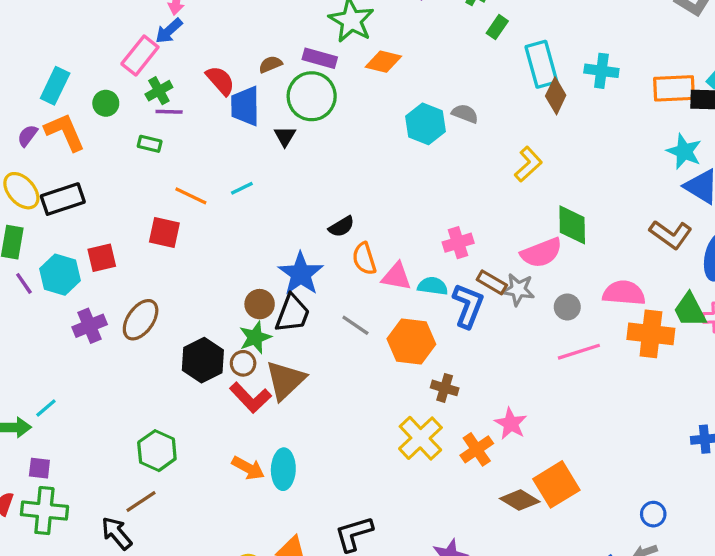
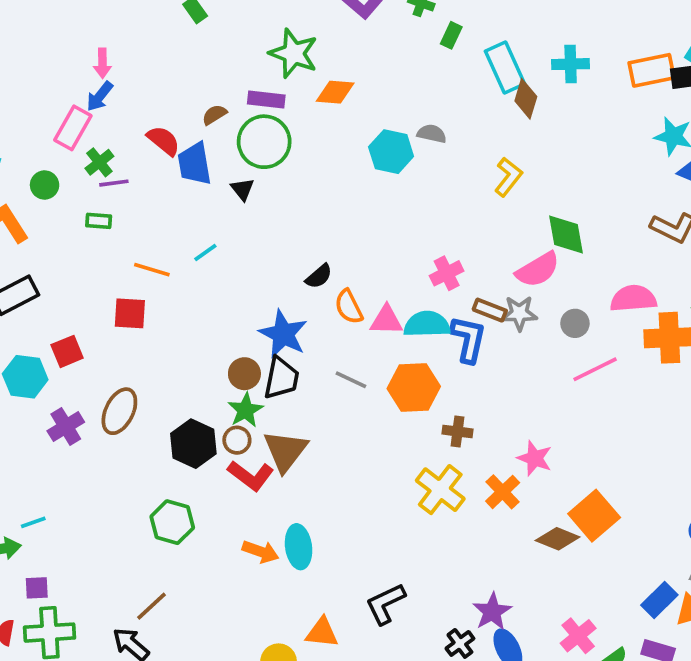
cyan semicircle: (433, 286) -> (427, 324), size x1.4
cyan line: (46, 408) -> (33, 522), turned 30
green hexagon: (157, 451) -> (172, 522), moved

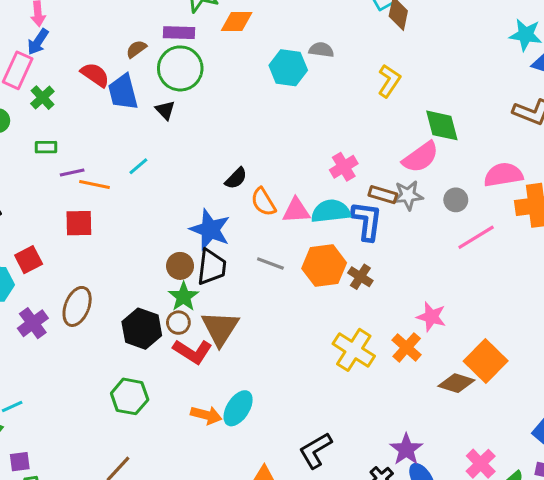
purple line: (114, 183) -> (72, 173), moved
brown cross: (458, 432) -> (360, 277), moved, turned 30
cyan ellipse: (299, 547) -> (238, 408), turned 45

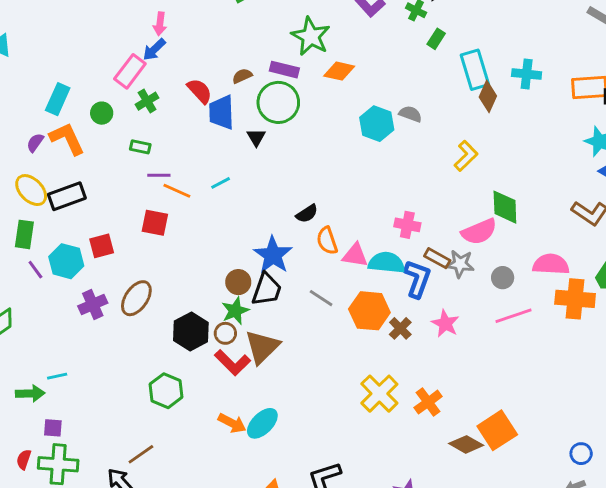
pink cross: (344, 167) -> (407, 225), turned 30
pink star: (431, 317) -> (445, 324), moved

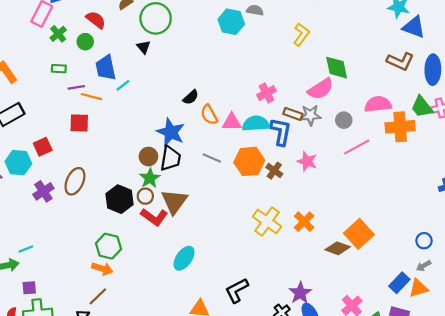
blue trapezoid: (221, 112) -> (106, 68), moved
green circle: (102, 113) -> (85, 42), moved
pink cross: (407, 225) -> (267, 93), turned -30
orange arrow: (232, 423) -> (102, 269), moved

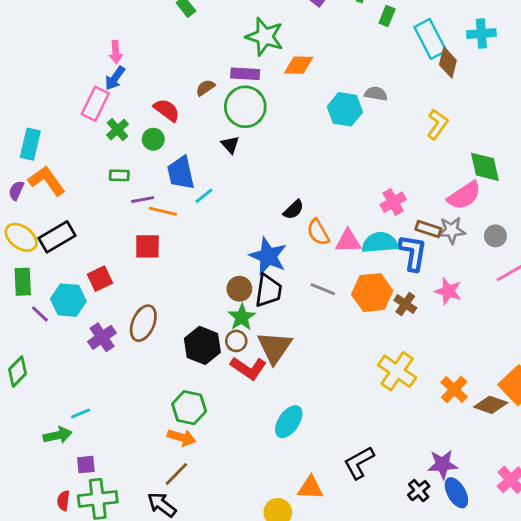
orange cross: (304, 222) -> (454, 390), moved
purple star: (300, 293) -> (443, 464), turned 30

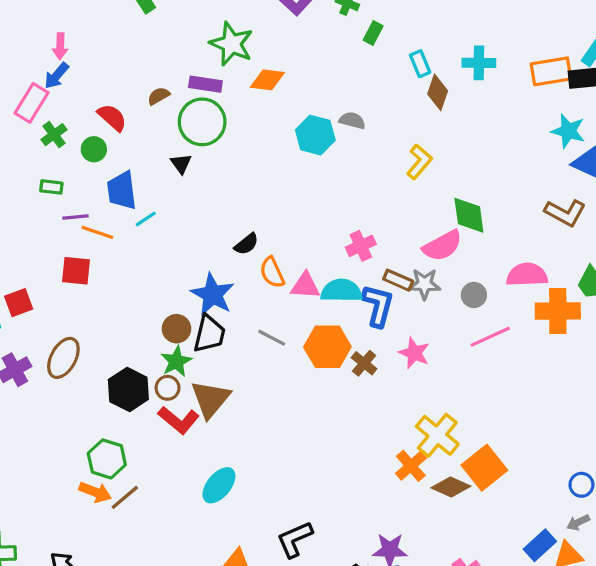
cyan rectangle: (430, 39) -> (420, 64), size x0.6
yellow cross: (397, 371) -> (437, 435), moved
brown line: (176, 474) -> (125, 497), moved

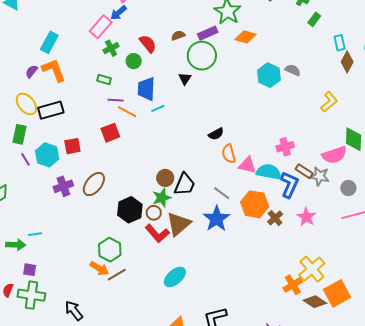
purple rectangle: (205, 84) -> (208, 33), turned -42
red square: (76, 271) -> (110, 133), turned -36
blue star: (213, 294) -> (216, 219), moved

